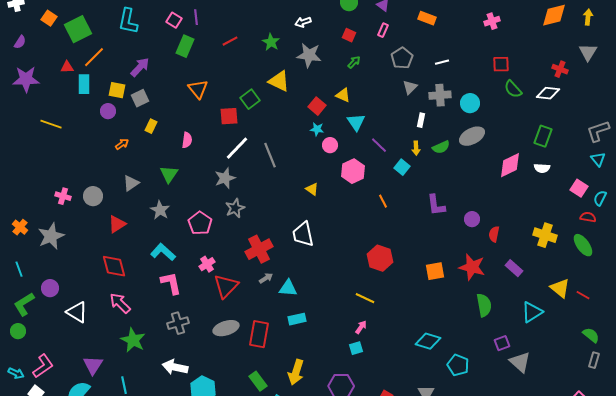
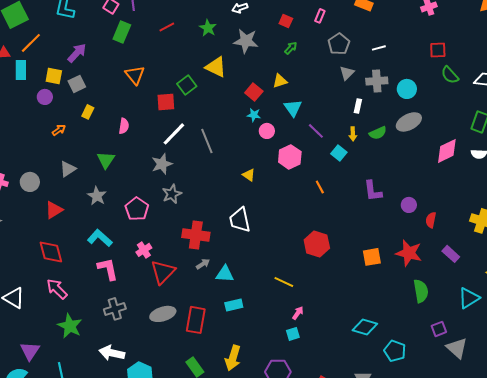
yellow triangle: (343, 95) -> (280, 81), turned -42
red cross: (259, 249) -> (196, 235), turned 36
yellow line: (365, 298) -> (284, 282), moved

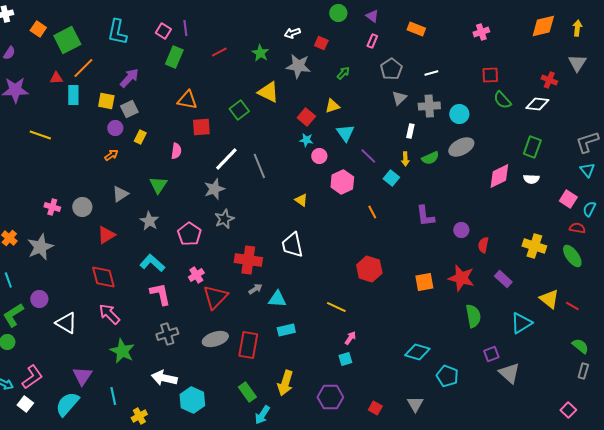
red square: (286, 21) -> (321, 43), moved
orange triangle: (135, 75) -> (187, 100), turned -40
purple circle: (45, 97) -> (115, 128), moved
red square: (166, 102) -> (201, 127), moved

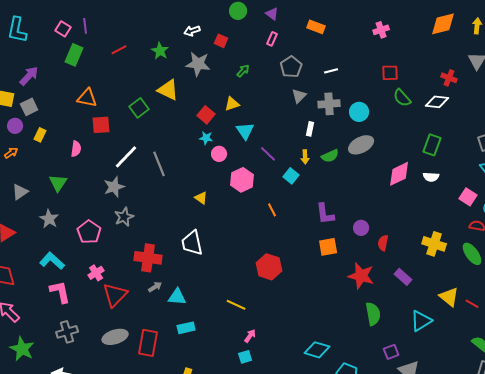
orange square: (424, 282) -> (328, 247), moved

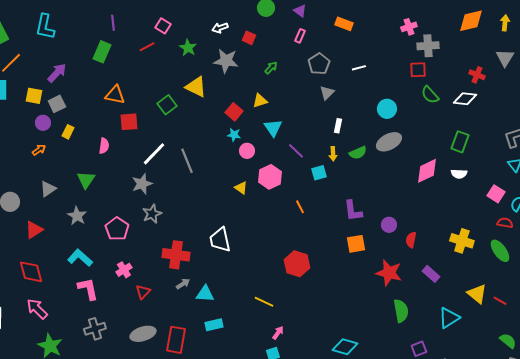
pink square: (63, 29) -> (163, 26), moved
gray cross: (329, 104) -> (428, 46), moved
cyan square: (291, 176) -> (319, 173), turned 35
yellow triangle: (201, 198) -> (241, 188), moved
red triangle: (115, 295) -> (143, 292), size x0.6

